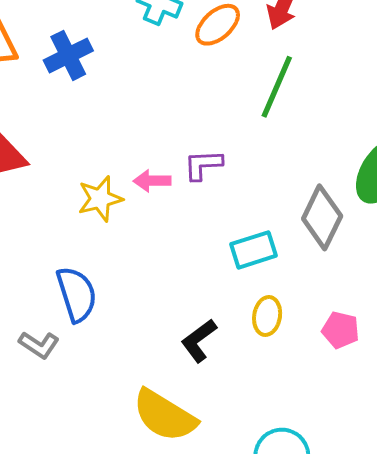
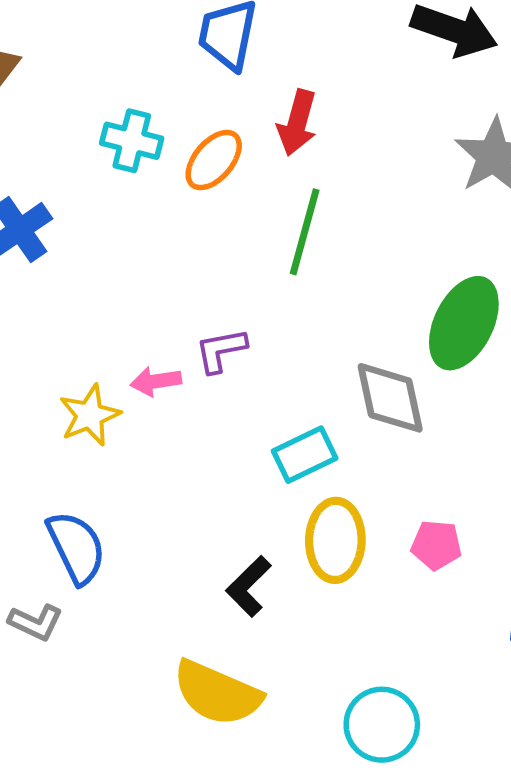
gray diamond: (322, 217) -> (390, 398), turned -30
yellow ellipse: (267, 316) -> (335, 540), size x1.5

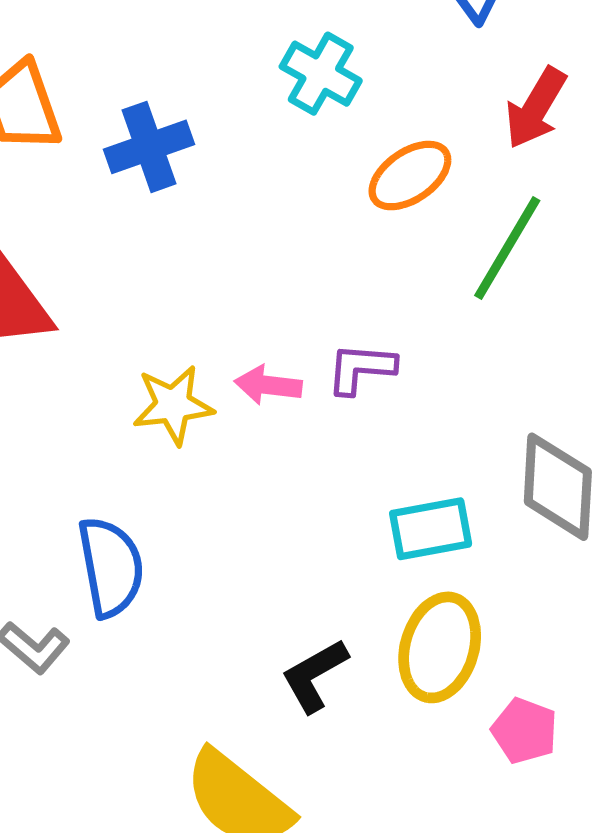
orange ellipse: (214, 160) -> (410, 176), moved
pink pentagon: (436, 545) -> (525, 731), moved

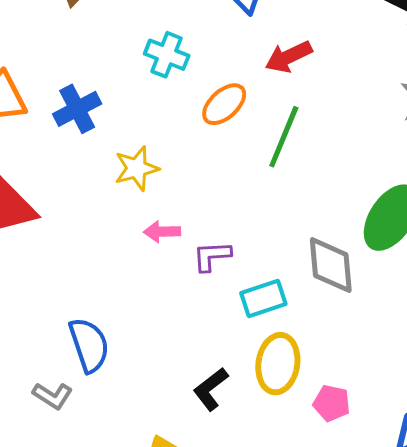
red arrow: (536, 108) -> (289, 57), turned 42
purple L-shape: (361, 368) -> (212, 256), moved
yellow star: (173, 405) -> (137, 168), moved

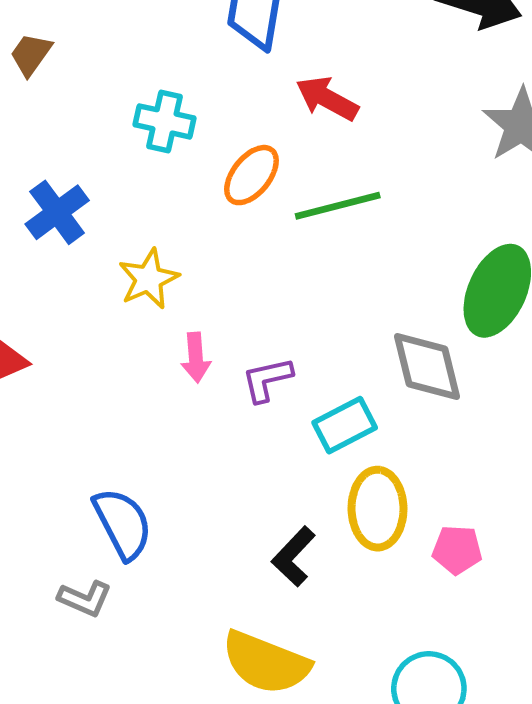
red arrow: (289, 57) -> (327, 98), turned 63
green line: (284, 137) -> (338, 206), turned 62
pink arrow: (162, 232) -> (196, 358), turned -84

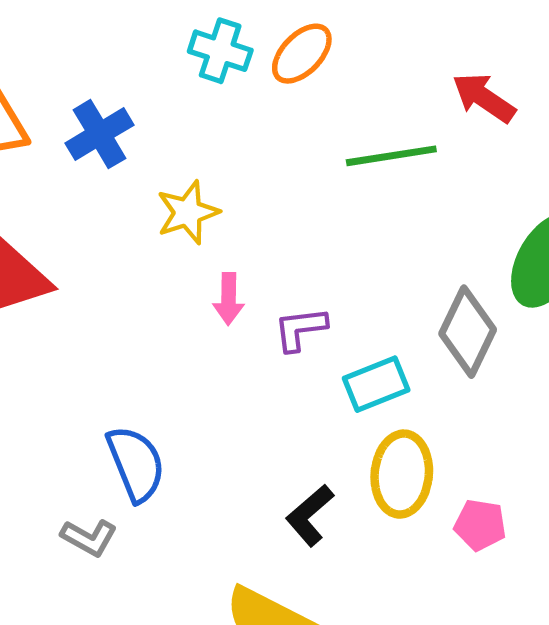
red arrow: (327, 98) -> (484, 98), moved
orange ellipse: (251, 175) -> (302, 54), moved
gray diamond: (427, 367) -> (468, 332), turned 34

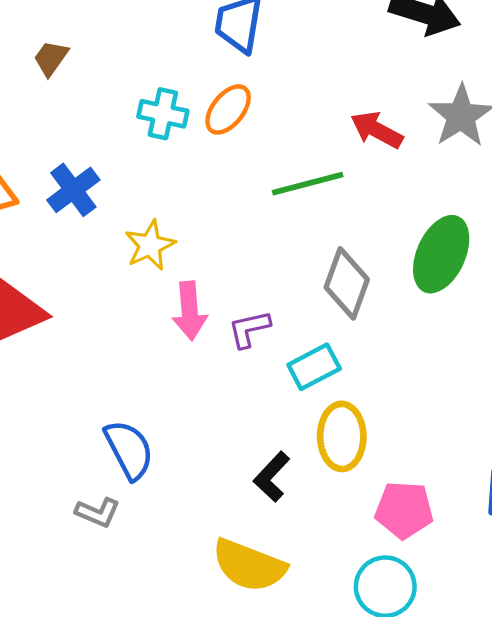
pink arrow: (229, 299) -> (190, 311), size x1.4
gray diamond: (468, 332) -> (347, 283), moved
pink pentagon: (480, 525) -> (404, 510), moved, size x1.4

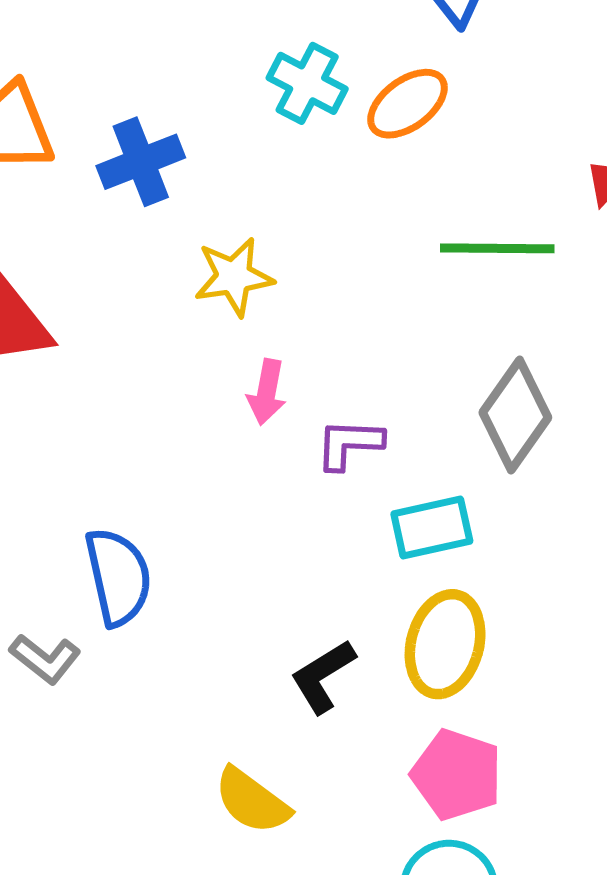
pink arrow: (190, 311) -> (267, 392), size x0.7
pink pentagon: (404, 510) -> (457, 775), moved
yellow semicircle: (249, 565) -> (252, 801), size x0.7

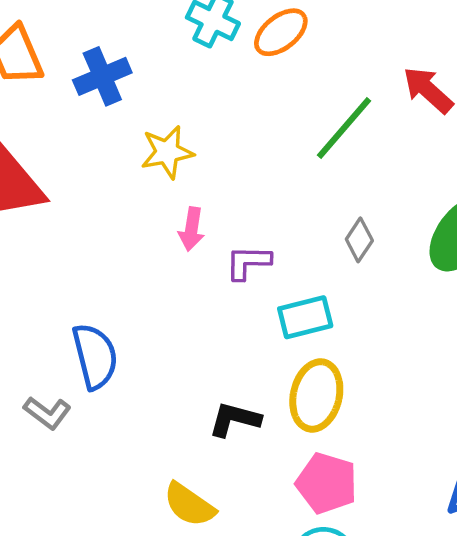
green line: (497, 248) -> (344, 128), turned -48
gray diamond: (515, 415) -> (359, 240), size x0.6
black L-shape: (323, 676) -> (235, 419), turned 48

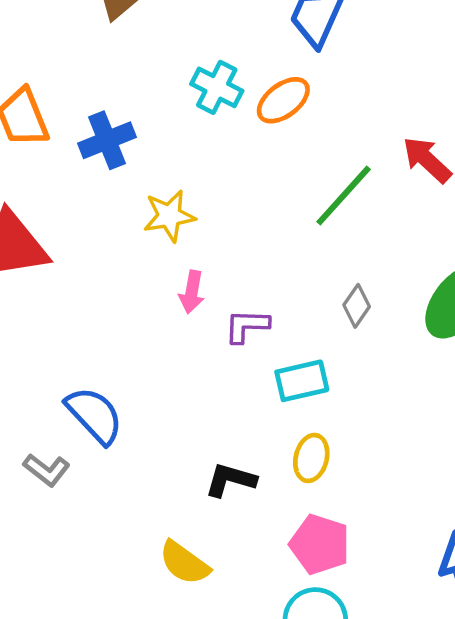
blue semicircle: (95, 356) -> (94, 415), turned -30
yellow ellipse: (316, 395) -> (311, 458), size x0.7

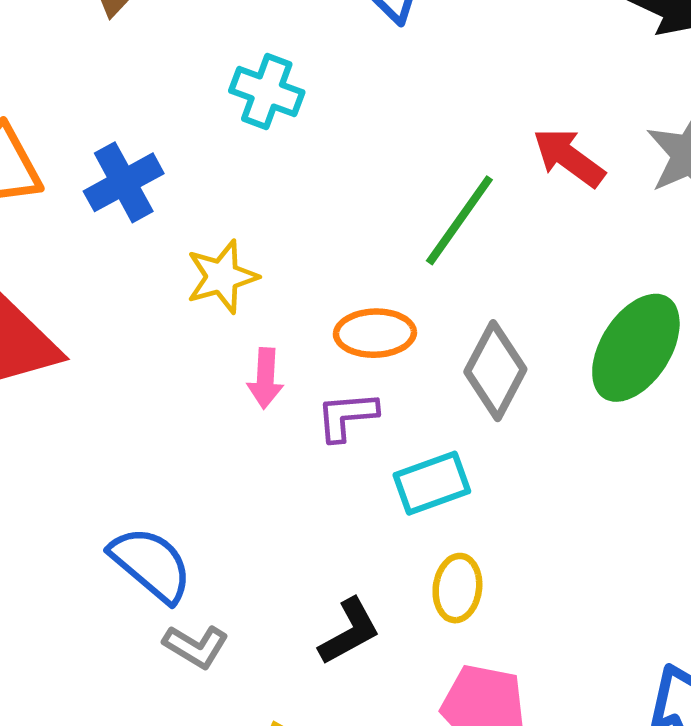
orange ellipse: (283, 100) -> (375, 333), moved, turned 42
gray diamond: (357, 306) -> (495, 371), size x1.6
gray L-shape: (47, 470) -> (196, 646), moved
black L-shape: (231, 480) -> (349, 631), turned 142

